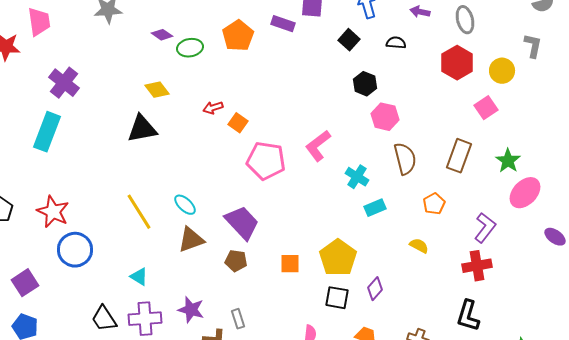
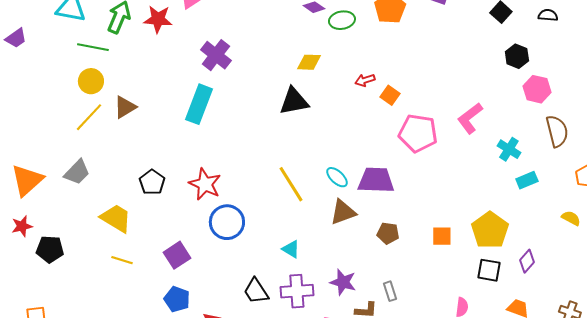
yellow diamond: (157, 90) -> (309, 62), turned -50
purple trapezoid: (242, 223) -> (376, 180), moved, turned -45

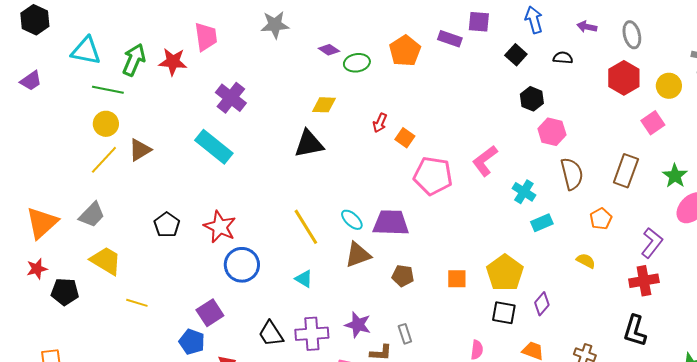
red arrow: (365, 80) -> (380, 123), turned -48
cyan rectangle: (199, 104) -> (214, 147), turned -72
yellow trapezoid: (116, 218) -> (106, 261), moved
cyan triangle: (291, 249) -> (304, 279), moved
purple square: (177, 255) -> (210, 313), moved

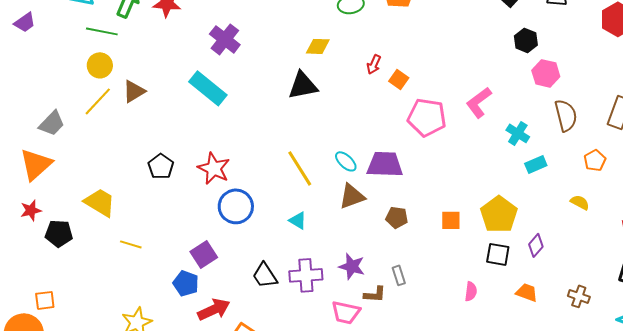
gray trapezoid: (92, 215) -> (52, 123), moved

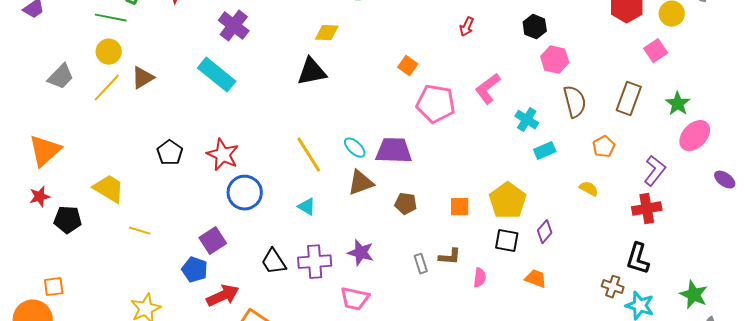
red arrow: (374, 64) -> (467, 27), moved
gray trapezoid: (52, 123) -> (61, 77), moved
gray rectangle: (399, 275) -> (421, 264), moved
brown L-shape: (375, 294) -> (450, 257), moved
brown cross: (579, 296) -> (613, 287), moved

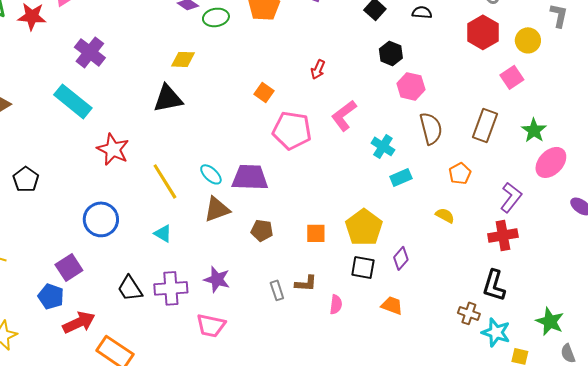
red arrow: (467, 27) -> (318, 69), moved
red star: (223, 155) -> (113, 149), moved

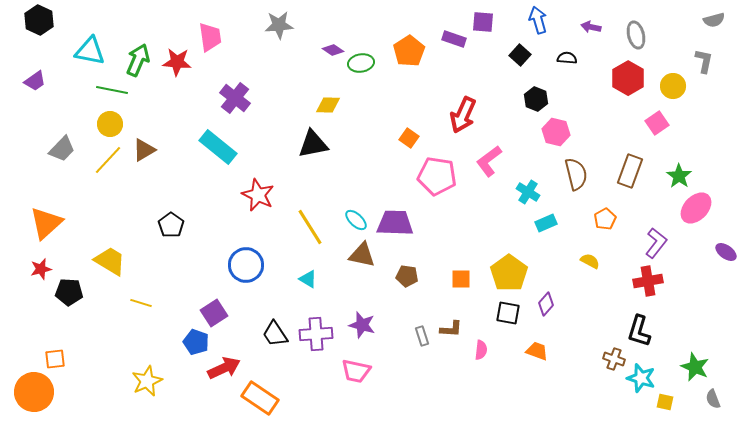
red arrow: (318, 69) -> (463, 115), size x1.8
brown triangle: (217, 209) -> (362, 255), turned 32

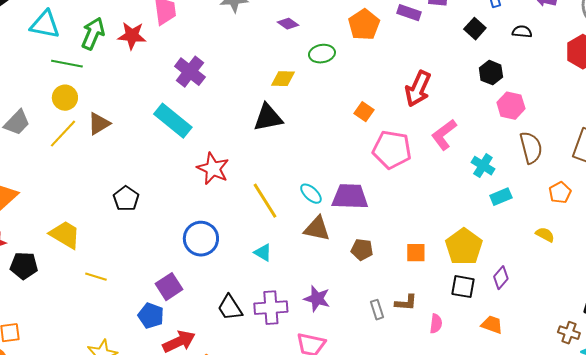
green ellipse: (361, 63) -> (322, 54), moved

